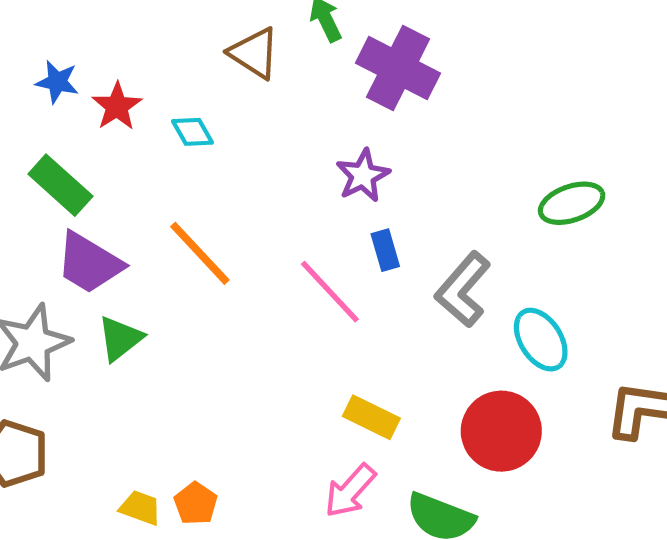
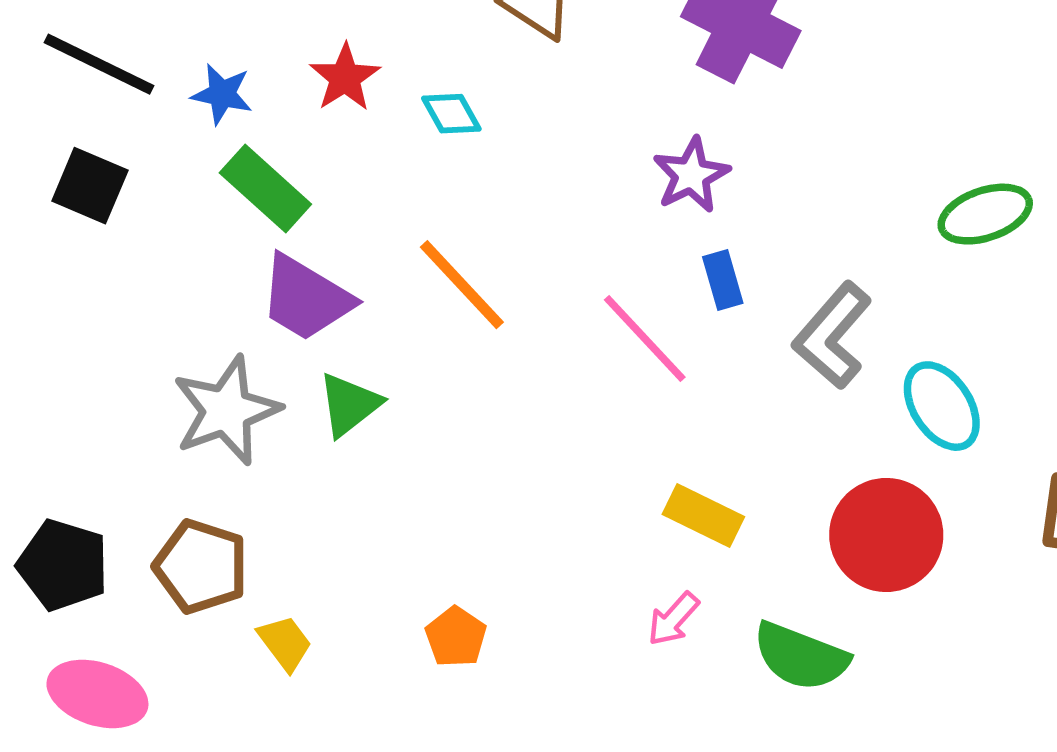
blue star: (57, 82) -> (222, 94), moved
pink arrow: (350, 491) -> (673, 619), size x0.7
yellow trapezoid: (140, 508) -> (285, 643), moved, turned 33

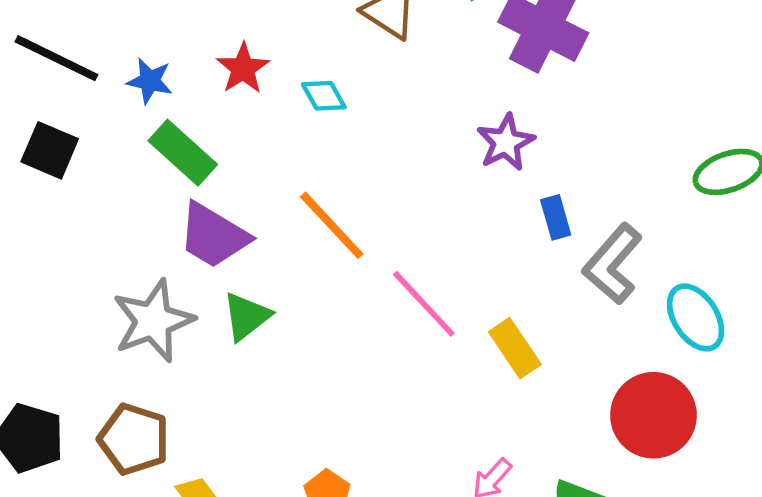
blue rectangle: (723, 280) -> (556, 217), moved
pink line: (645, 339) -> (424, 304), moved
yellow rectangle: (703, 515) -> (515, 348), moved, turned 30

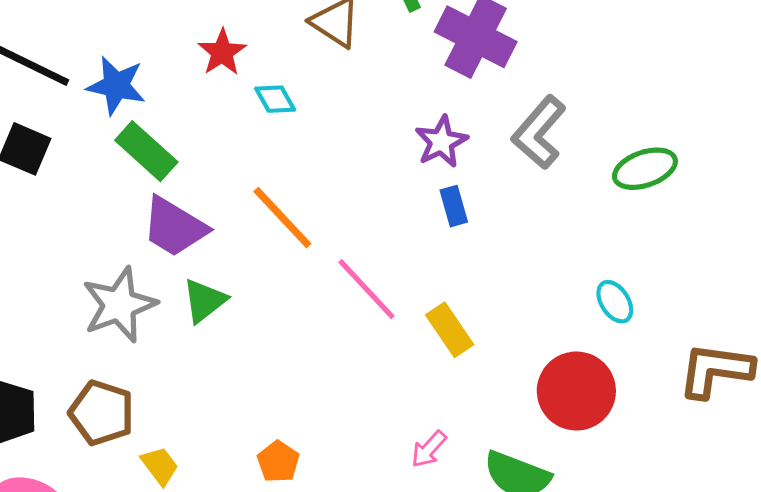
red star: (243, 68) -> (222, 52), moved
blue star: (150, 81) -> (116, 86), size x1.4
blue rectangle: (556, 217) -> (454, 206), moved
gray L-shape: (613, 264) -> (539, 132), moved
cyan ellipse: (696, 317) -> (615, 302), size x0.7

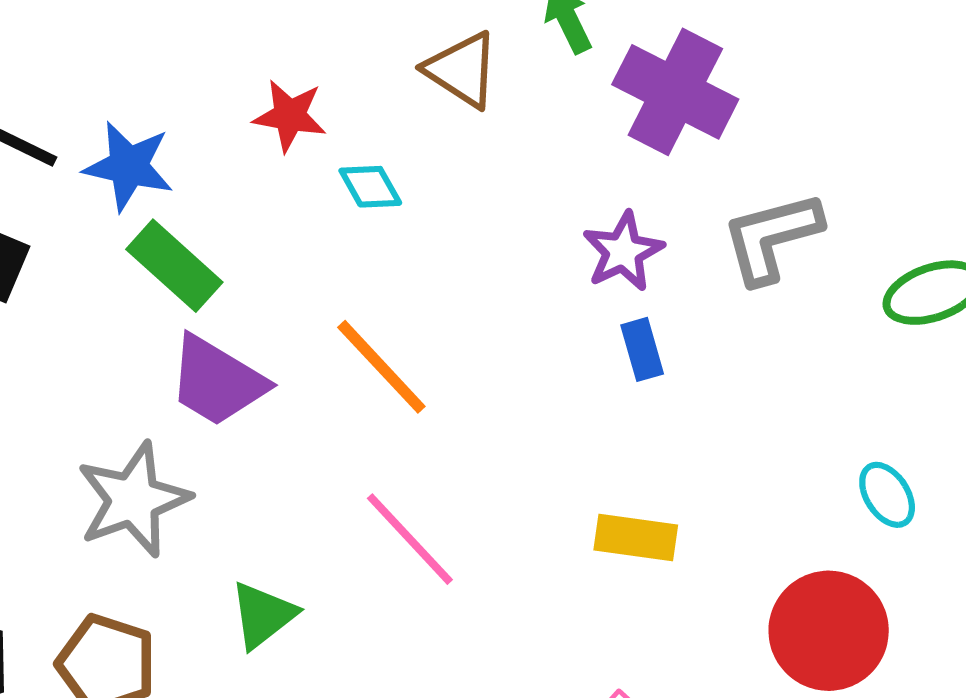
red star: (222, 52) -> (290, 116), turned -30
gray L-shape: (539, 132) -> (772, 237), turned 34
pink line: (367, 289) -> (410, 539), moved
green triangle: (204, 301) -> (263, 615), moved
yellow rectangle: (450, 330) -> (636, 538), turned -48

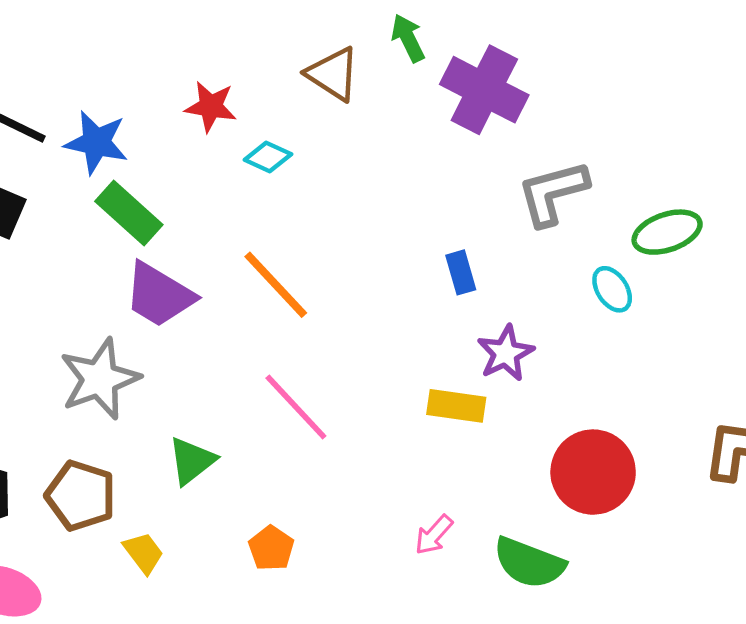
cyan diamond: (370, 187) -> (268, 157), turned -36
purple star: (623, 252) -> (506, 353), moved
cyan ellipse: (887, 495) -> (612, 289), moved

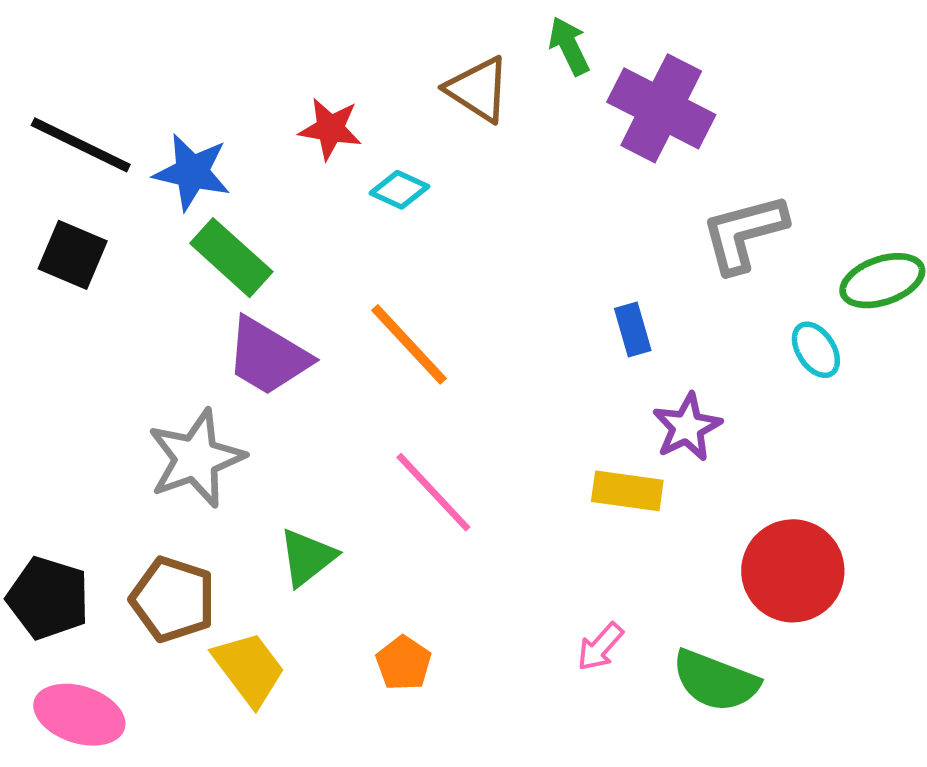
yellow trapezoid: (143, 553) -> (249, 669), size x1.5

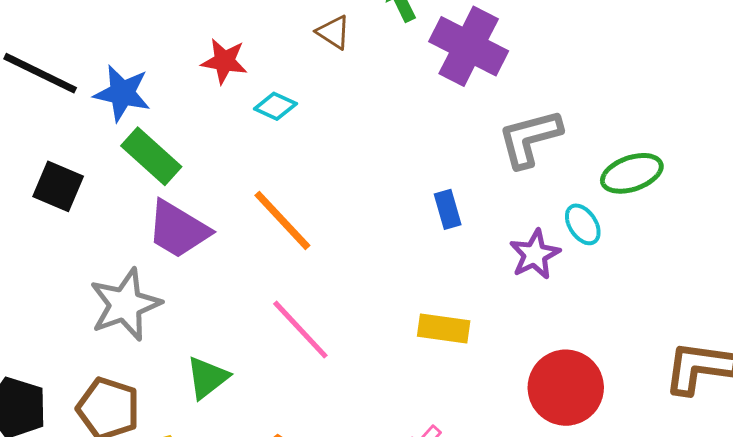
brown triangle: (478, 89) -> (333, 32), size x0.7
black square: (73, 255) -> (58, 186), moved
purple star: (687, 427) -> (535, 254), moved

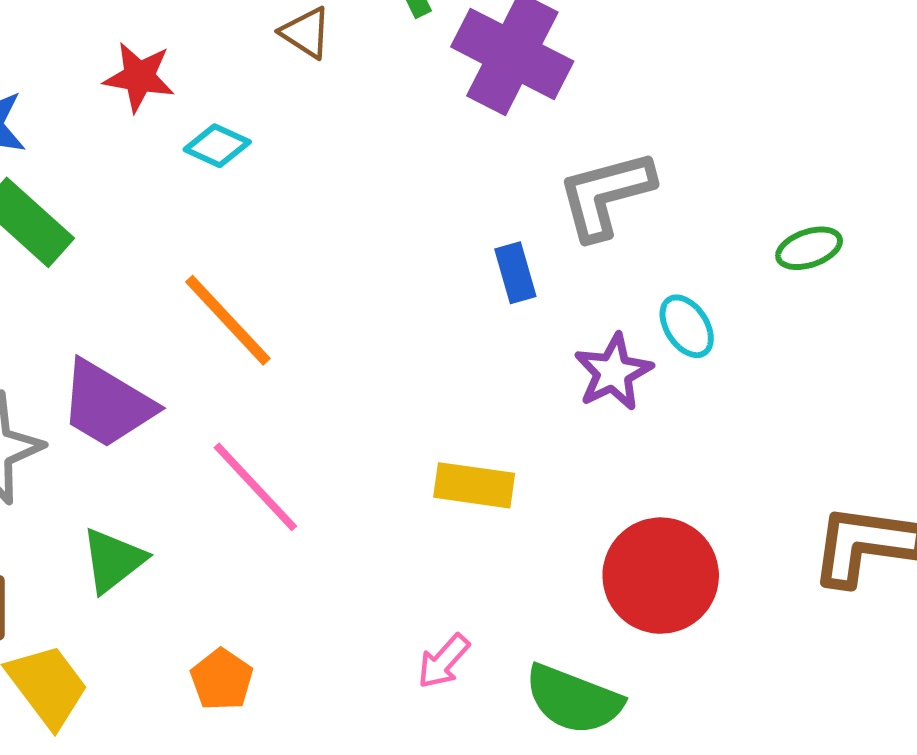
green ellipse: (632, 173) -> (809, 248), moved, size x0.7
blue rectangle: (448, 209) -> (515, 273), moved
purple trapezoid: (178, 229) -> (107, 404), moved

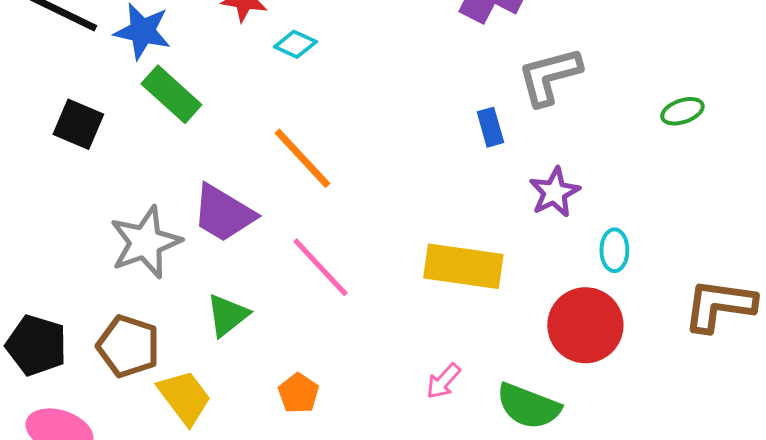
cyan ellipse: (687, 326) -> (614, 250), moved, turned 33
yellow rectangle: (474, 485) -> (463, 266), size x1.5

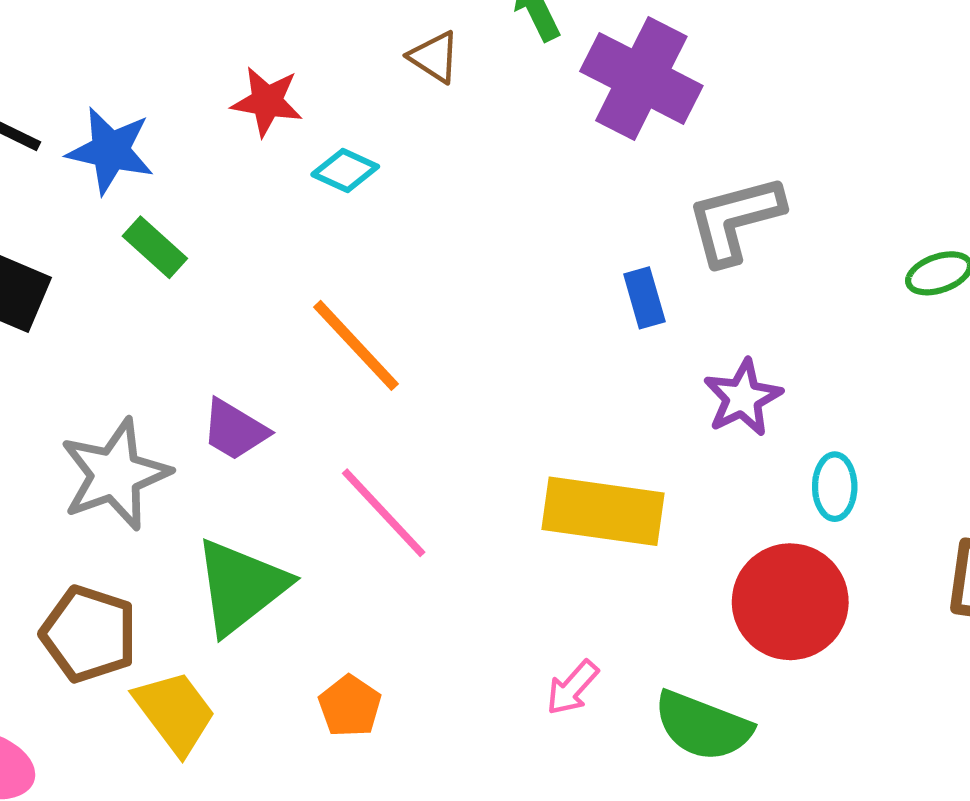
green rectangle: (171, 94) -> (155, 247), size x0.7
purple trapezoid: (223, 213) -> (235, 430), size x0.7
green triangle: (227, 315) -> (241, 586), size x1.5

